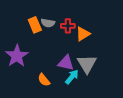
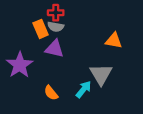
red cross: (68, 26) -> (56, 13), moved
orange triangle: (83, 34) -> (114, 41), moved, turned 42
purple triangle: (66, 63) -> (54, 49), moved

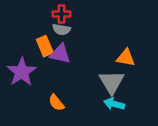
orange rectangle: (41, 29) -> (45, 46), moved
orange triangle: (114, 41) -> (126, 58), moved
cyan arrow: (84, 89) -> (114, 104), moved, turned -114

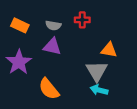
red cross: (61, 14) -> (82, 20), moved
orange rectangle: (45, 46) -> (20, 25), moved, turned -42
orange semicircle: (56, 103) -> (49, 89), size x1.5

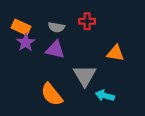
purple star: (19, 62) -> (26, 42), moved, size x0.7
gray triangle: (97, 71) -> (85, 76), moved

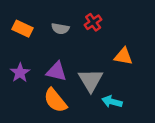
red cross: (87, 21) -> (93, 22), turned -35
purple star: (26, 42) -> (20, 73), moved
purple triangle: (55, 50) -> (57, 71), moved

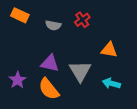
orange rectangle: (23, 29) -> (20, 15), moved
purple star: (20, 73) -> (18, 80), moved
cyan arrow: (112, 102) -> (111, 83), moved

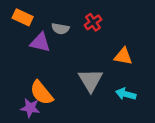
purple triangle: (50, 63) -> (40, 42), moved
purple star: (18, 80) -> (30, 108), moved, turned -30
orange semicircle: (49, 89) -> (41, 93), moved

